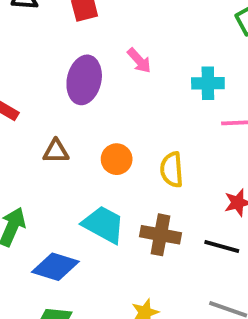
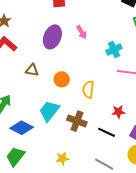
cyan cross: (208, 83) -> (114, 50), turned -35
cyan trapezoid: (103, 225) -> (49, 111), turned -90

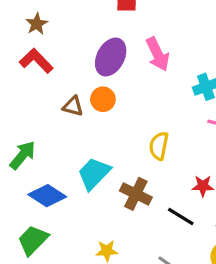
pink arrow: (82, 32) -> (158, 54), size x1.5
orange circle: (62, 79) -> (103, 99), moved

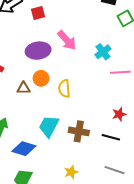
purple ellipse: (111, 57) -> (38, 51), turned 70
yellow semicircle: (159, 146) -> (64, 89), moved

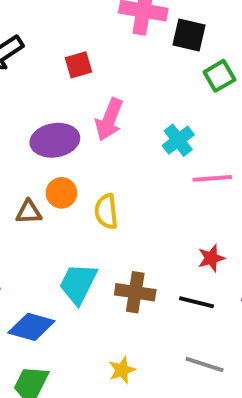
red square: (38, 13) -> (78, 65), moved
pink arrow: (67, 40) -> (109, 120), turned 65

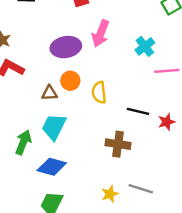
cyan trapezoid: (78, 284) -> (54, 127), moved
black line: (196, 302) -> (138, 111), moved
gray line: (205, 365) -> (141, 189), moved

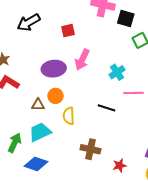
yellow semicircle: (99, 92) -> (69, 116), moved
black line: (138, 111) -> (107, 108), moved
red star: (167, 122) -> (120, 165), moved
cyan trapezoid: (54, 127) -> (40, 132), turned 35

